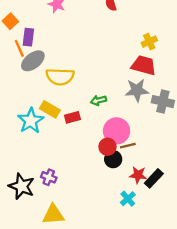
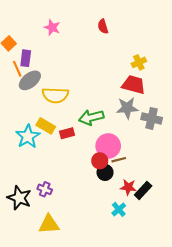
green arrow: (98, 100) -> (91, 117), size x1.6

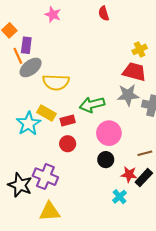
brown line: (119, 160) -> (145, 153), moved
red circle: (100, 161) -> (68, 144), moved
purple cross: (45, 189) -> (45, 177), size x1.6

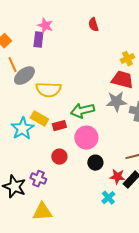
purple rectangle: (26, 45) -> (38, 40), moved
pink circle: (109, 133) -> (86, 138), moved
red circle: (68, 144) -> (59, 157), moved
purple cross: (45, 177) -> (38, 179), size x0.7

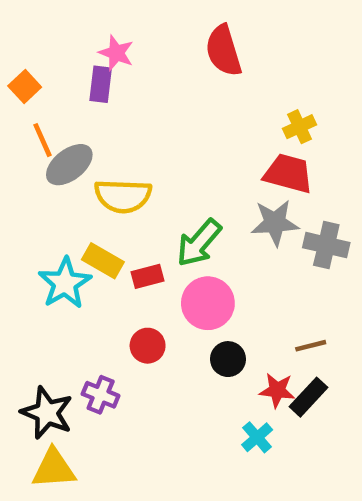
red semicircle: (93, 25) -> (224, 51), size x1.6
green arrow: (82, 111) -> (199, 243), turned -35
yellow triangle: (42, 212) -> (54, 469), moved

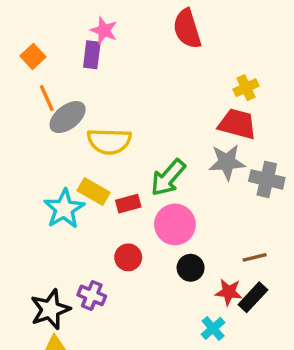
black star: (47, 413) -> (50, 309), turned 30

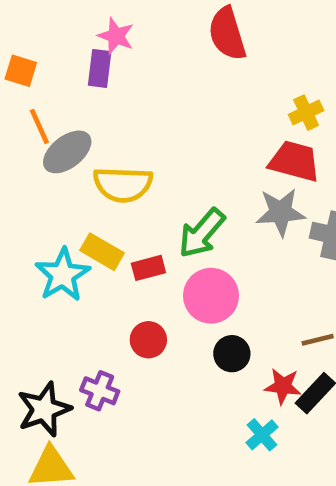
orange square: (33, 56) -> (21, 71), turned -30

